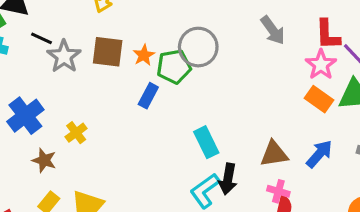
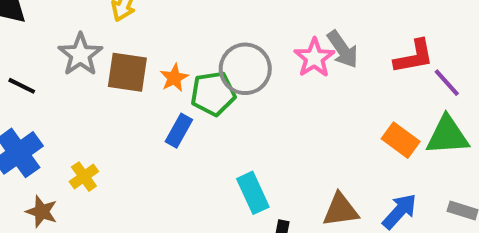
red L-shape: (328, 35) -> (414, 57), turned -100
black line: (41, 38) -> (22, 86), moved
gray star: (64, 56) -> (80, 55), moved
pink star: (321, 65) -> (314, 58), moved

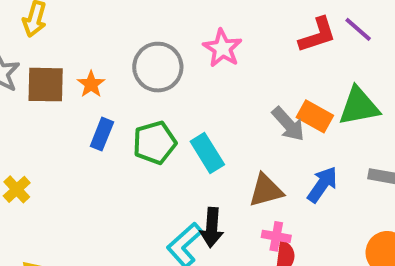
gray arrow: (343, 49) -> (288, 124), moved
purple line: (447, 83) -> (358, 29), moved
green pentagon: (213, 94) -> (155, 143), moved
cyan rectangle: (253, 193) -> (207, 153), moved

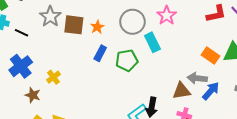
gray arrow: (288, 124) -> (197, 78), moved, turned 132
cyan rectangle: (207, 153) -> (152, 42), moved

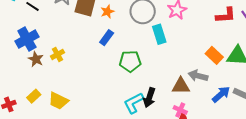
green pentagon: (127, 60) -> (130, 61), moved
blue arrow: (211, 91) -> (221, 94), moved
brown star: (33, 95) -> (36, 59), moved

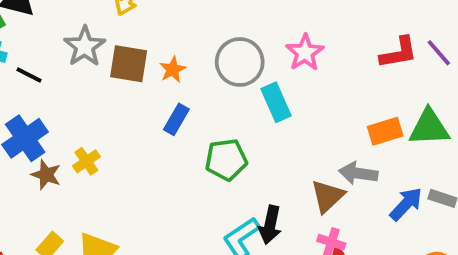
orange rectangle: (214, 55) -> (385, 131), turned -54
brown triangle: (181, 86) -> (328, 196), turned -36

